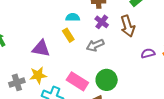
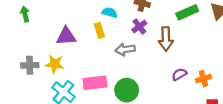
purple triangle: (41, 48) -> (66, 36), turned -30
purple semicircle: (148, 53) -> (179, 74), turned -32
pink rectangle: (77, 81) -> (95, 83), turned -55

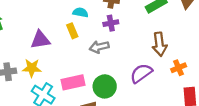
purple cross: (139, 26) -> (111, 23), turned 32
brown arrow: (166, 39) -> (160, 44), moved
purple semicircle: (179, 74) -> (141, 73), moved, size x1.5

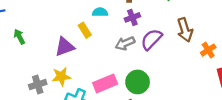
yellow rectangle: (72, 31) -> (85, 30), moved
purple semicircle: (141, 73) -> (151, 39), moved

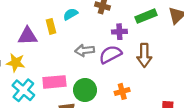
cyan semicircle: (100, 12) -> (71, 14), turned -48
purple cross: (132, 17) -> (119, 32), moved
orange cross: (208, 50) -> (122, 91), moved

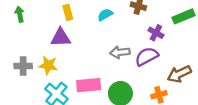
yellow rectangle: (51, 26) -> (68, 12), moved
purple cross: (119, 32) -> (156, 33), turned 32
brown arrow: (144, 55) -> (179, 74), moved, turned 65

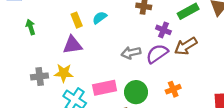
cyan semicircle: (105, 15) -> (100, 18), moved
brown arrow: (179, 74) -> (186, 46), moved

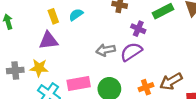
brown arrow: (186, 46) -> (171, 81), moved

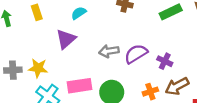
yellow rectangle: (53, 16) -> (37, 12), moved
purple cross: (138, 29) -> (165, 61), moved
purple triangle: (48, 41) -> (66, 39), moved, turned -36

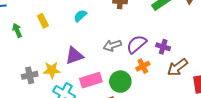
purple triangle: (66, 39) -> (74, 56), moved, turned 30
orange cross: (150, 92) -> (143, 66), moved

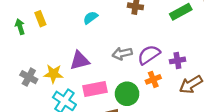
yellow rectangle: (43, 21) -> (40, 19), moved
purple cross: (163, 47) -> (177, 60), turned -32
gray cross: (30, 75) -> (29, 77), turned 35

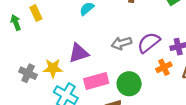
orange cross: (153, 79) -> (164, 67), moved

